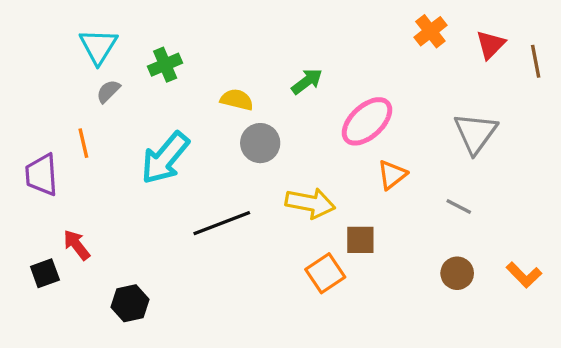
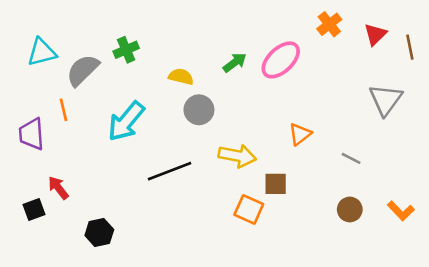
cyan triangle: (98, 46) -> (42, 52), moved, turned 44
gray semicircle: (108, 91) -> (83, 70), size x1.8
pink ellipse: (367, 121) -> (281, 60), moved
gray triangle: (475, 133) -> (386, 100), moved
orange square: (325, 273) -> (249, 209), turned -32

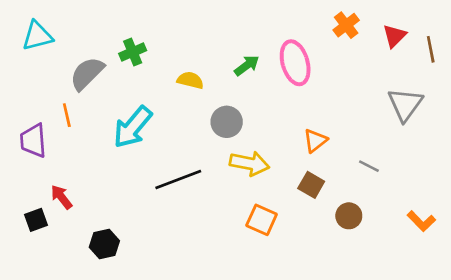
cyan triangle: (42, 52) -> (37, 36), moved
pink ellipse: (281, 60) -> (295, 63), turned -63
gray circle: (199, 110) -> (227, 122), moved
brown square: (276, 184) -> (311, 185), moved, turned 30
brown circle: (350, 209) -> (349, 216), moved

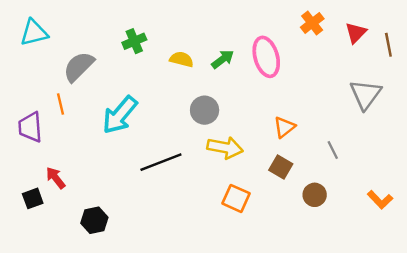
green cross: (133, 52) -> (134, 41), moved
yellow semicircle: (190, 80) -> (182, 59), moved
gray line: (369, 166) -> (333, 150), turned 36

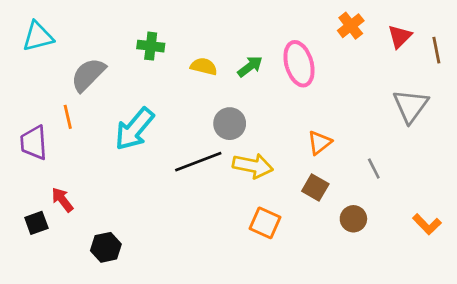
green cross: (134, 41) -> (151, 46), turned 30
black line: (161, 162) -> (198, 162), moved

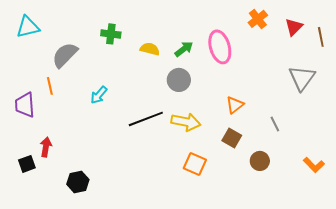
gray circle: (230, 124) -> (179, 80), moved
cyan arrow: (134, 129) -> (99, 95), size x0.6
red arrow: (62, 200) -> (46, 147), turned 48

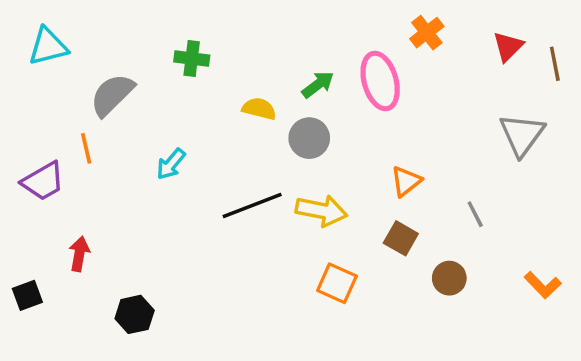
orange cross: (258, 19) -> (427, 33), moved
yellow semicircle: (150, 49) -> (259, 109), moved
purple trapezoid: (25, 105) -> (43, 181), turned -116
black square: (27, 164) -> (27, 295), moved

